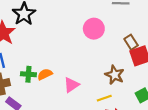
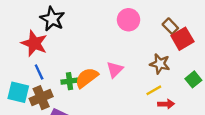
orange semicircle: (45, 74) -> (87, 78), size x1.5
pink triangle: (71, 85) -> (115, 69), moved

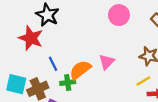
blue line: (39, 72) -> (53, 64), moved
green cross: (69, 81) -> (68, 83), moved

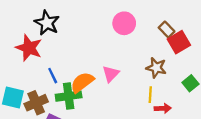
yellow line: (143, 81) -> (150, 95), turned -56
green cross: (68, 83) -> (69, 96), size x1.5

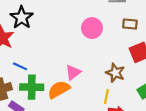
brown rectangle: (167, 29) -> (130, 24), moved, turned -48
blue line: (53, 76) -> (20, 66), turned -48
orange semicircle: (82, 82) -> (59, 90), moved

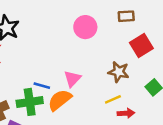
blue line: (20, 66) -> (42, 86), moved
yellow line: (106, 97) -> (113, 99), turned 64

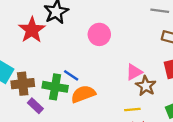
pink circle: (85, 27) -> (99, 34), moved
pink triangle: (72, 79) -> (134, 72), moved

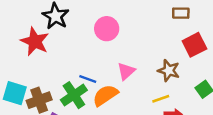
pink triangle: (134, 72) -> (126, 71), moved
green cross: (55, 87) -> (74, 95), turned -30

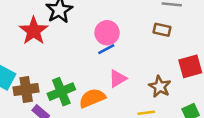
brown rectangle: (181, 13) -> (162, 30), moved
blue line: (88, 79) -> (106, 49), moved, turned -60

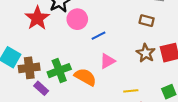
pink circle: (107, 33) -> (77, 19), moved
brown star: (160, 87) -> (146, 53), moved
orange semicircle: (92, 98) -> (85, 77), turned 50

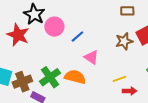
brown rectangle: (147, 21) -> (127, 11), moved
brown star: (146, 53) -> (124, 41), turned -30
pink triangle: (107, 61) -> (91, 57), turned -42

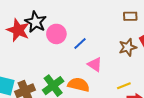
red star: (18, 35) -> (18, 30), moved

